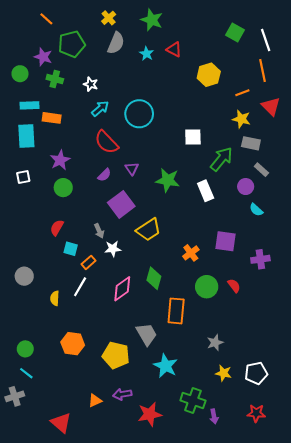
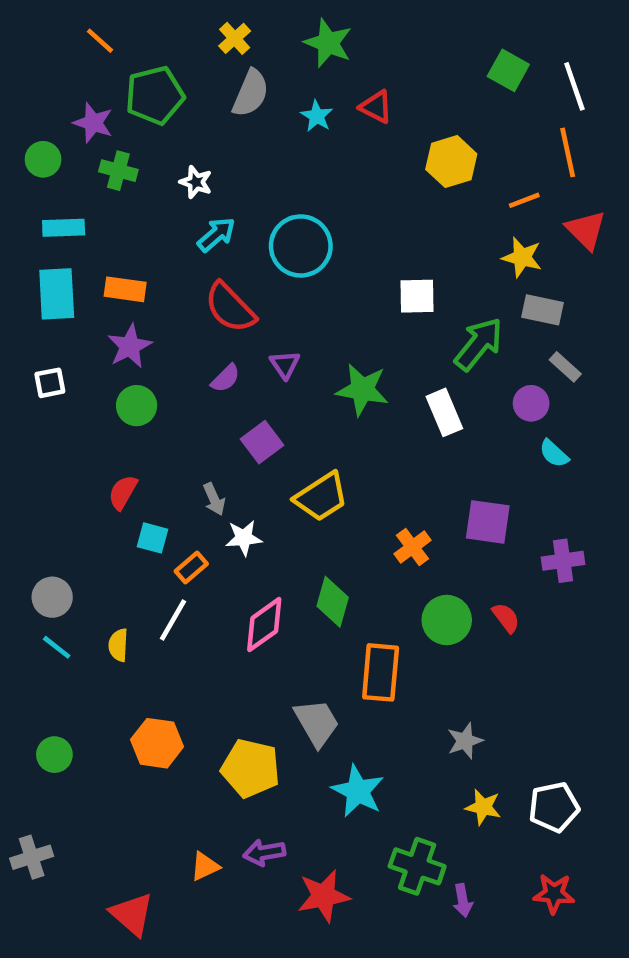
orange rectangle: (52, 118) -> (125, 289), moved
purple square: (121, 204) -> (262, 442), size x0.7
cyan line: (26, 373) -> (57, 647), moved

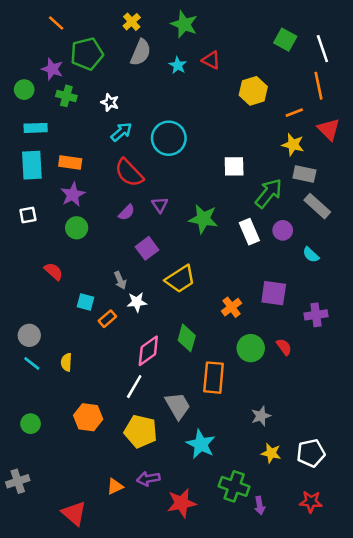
gray rectangle: (565, 367) -> (317, 206), size x1.5
purple circle: (531, 403) -> (283, 230), moved
red semicircle: (123, 492) -> (54, 271), moved, turned 102
white line: (173, 620) -> (134, 387), moved

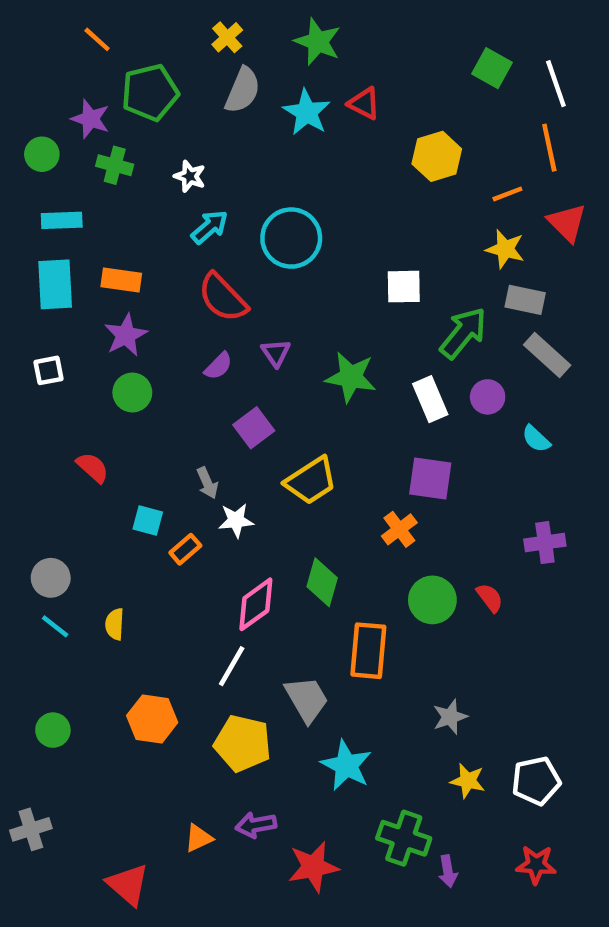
cyan star: (178, 65) -> (307, 112), size x1.5
purple square: (274, 293) -> (430, 479), moved

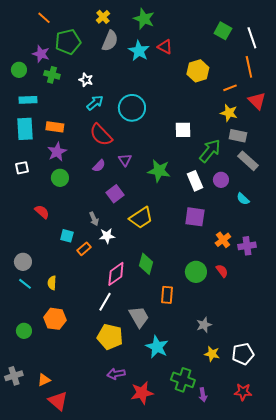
orange cross: (399, 529) -> (223, 240), moved
orange rectangle: (368, 651) -> (167, 295), size x0.7
orange hexagon: (152, 719) -> (55, 319), moved
orange triangle: (199, 838) -> (44, 380), moved

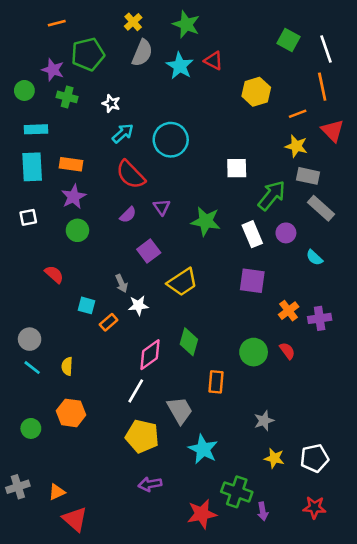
orange line: (44, 18) -> (57, 23), turned -56
red star: (142, 393) -> (202, 514), moved

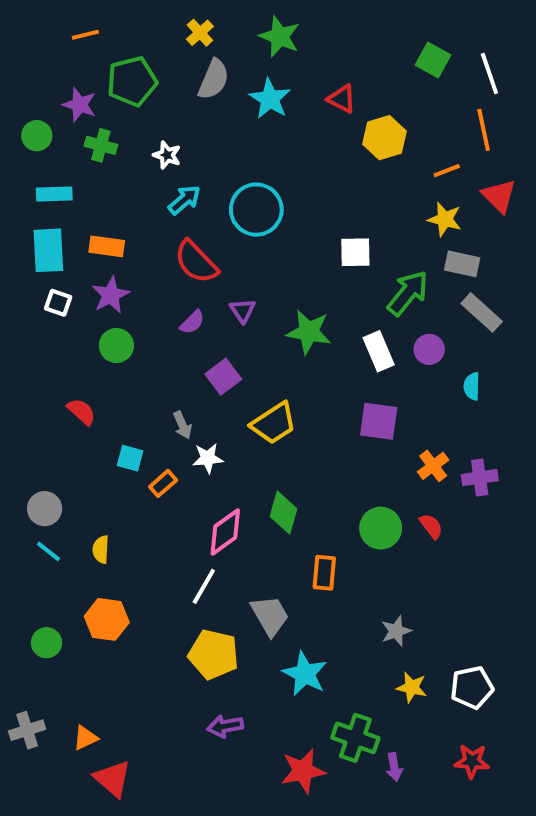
red triangle: (213, 61) -> (342, 99), moved
white square: (28, 217) -> (58, 303), moved, turned 30
cyan semicircle: (314, 258) -> (472, 386), turned 48

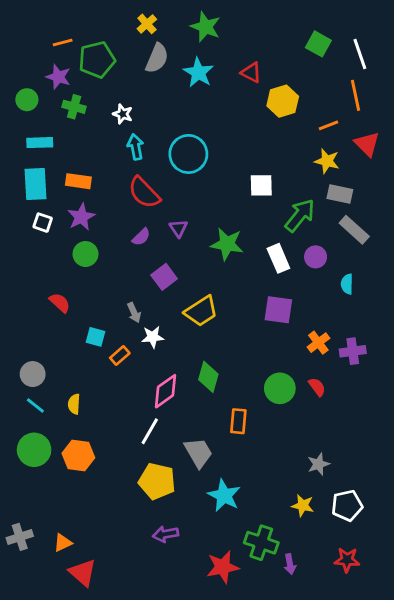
orange line: (85, 35) -> (63, 43), moved
cyan arrow: (184, 200) -> (136, 147), turned -60
gray star: (396, 631) -> (318, 464), moved
green circle: (46, 643) -> (34, 450), moved, size x1.5

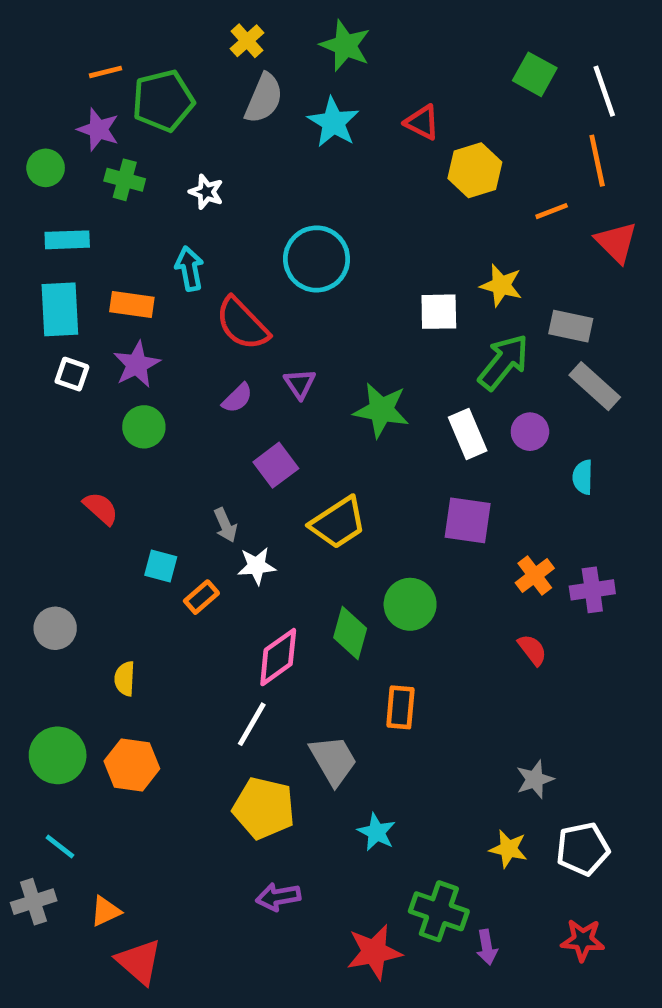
cyan arrow: (136, 147) -> (189, 269), moved
yellow star: (327, 161) -> (501, 285), moved
green circle: (280, 388) -> (410, 604), moved
cyan line: (35, 405) -> (60, 846), moved
cyan star: (224, 496) -> (376, 832), size x0.7

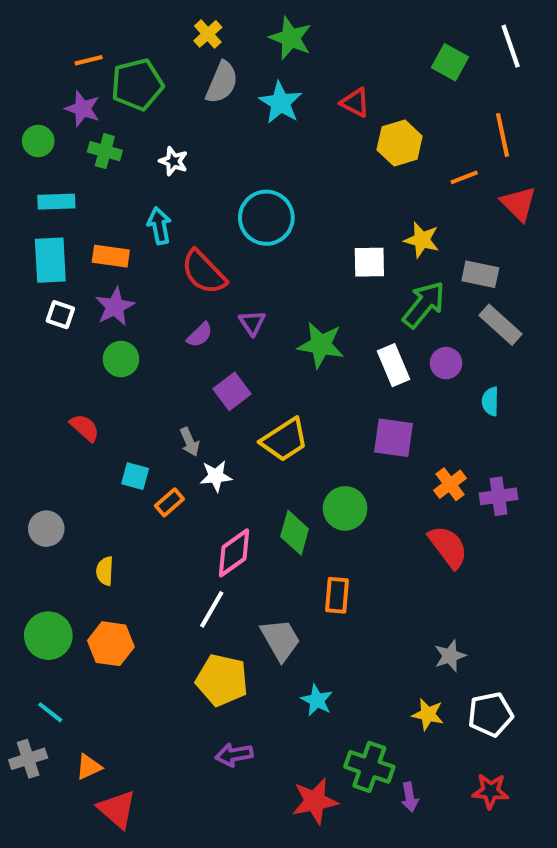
white line: (604, 91) -> (511, 46), moved
red semicircle: (532, 650) -> (448, 547), size x1.6

